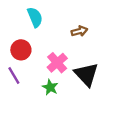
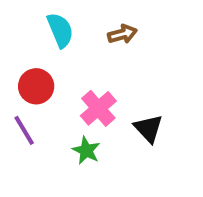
brown arrow: (79, 31) -> (122, 34), moved
black triangle: (86, 74) -> (149, 128), size x0.7

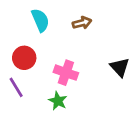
pink cross: (98, 108) -> (66, 73), turned -30
black triangle: (149, 128) -> (120, 67), moved

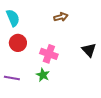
cyan semicircle: (40, 20) -> (13, 18), moved
purple line: (16, 87) -> (12, 78), moved, turned -49

